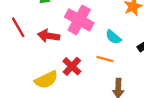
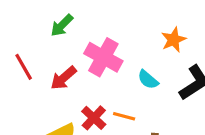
red arrow: (49, 36) -> (63, 78), turned -50
orange line: (105, 59) -> (124, 116), moved

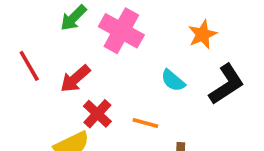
pink cross: (103, 57) -> (121, 31), moved
red cross: (94, 118) -> (97, 114), moved

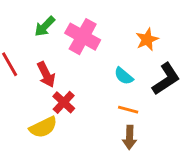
red arrow: (75, 79) -> (46, 75), turned -75
orange line: (145, 123) -> (128, 110), moved

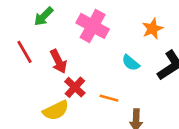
green arrow: (45, 26) -> (44, 16), moved
orange line: (128, 110) -> (109, 98), moved

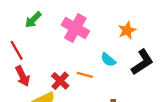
red arrow: (59, 61) -> (23, 76), moved
orange line: (109, 98) -> (85, 75), moved

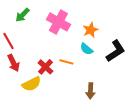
orange star: (127, 30) -> (90, 30), moved

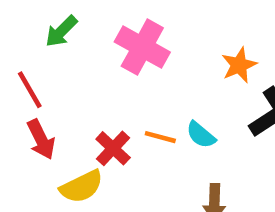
orange star: (90, 30) -> (239, 65), moved
cyan semicircle: (86, 49) -> (201, 135), moved

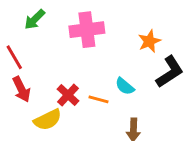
pink cross: (142, 47) -> (87, 30), turned -36
orange line: (160, 137) -> (99, 99), moved

